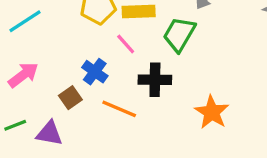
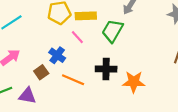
black cross: (155, 80) -> (106, 69), moved
orange star: (212, 112) -> (134, 82), turned -30

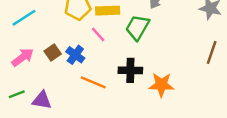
brown square: (41, 72) -> (53, 52), moved

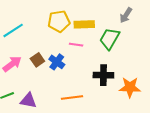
pink line: (98, 35) -> (76, 45), turned -40
orange line: (93, 82) -> (72, 97), moved, turned -30

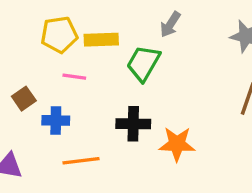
pink line: (76, 45) -> (74, 77), moved
blue cross: (57, 62) -> (56, 120), moved, turned -35

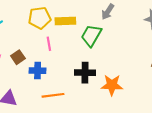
pink line: (74, 77) -> (49, 44), turned 72

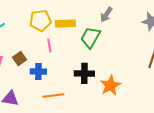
orange star: (112, 85) -> (110, 85), turned -30

